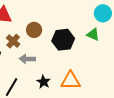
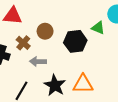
green triangle: (93, 34) -> (98, 28), moved
black star: (43, 82) -> (55, 85), size x1.5

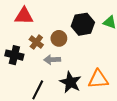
brown circle: (45, 31) -> (59, 38), moved
black hexagon: (75, 41) -> (83, 24), moved

